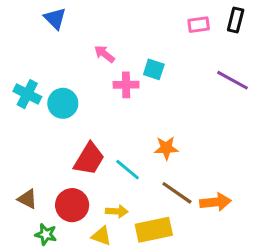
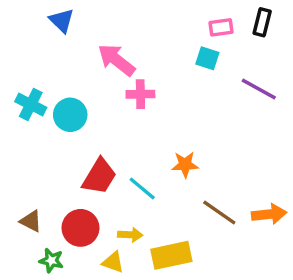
pink arrow: (104, 54) -> (116, 60), size x1.6
cyan square: (154, 69) -> (207, 58), moved
brown line: (177, 193) -> (219, 212), moved
orange arrow: (216, 202) -> (269, 214), moved

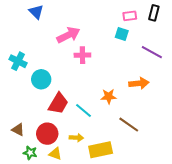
pink arrow: (116, 60) -> (68, 35), turned 115
cyan circle: (70, 115) -> (41, 79), moved
orange arrow: (269, 214) -> (139, 83), moved
yellow triangle: (113, 262) -> (55, 154), moved

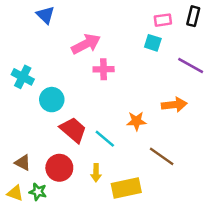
red trapezoid: (58, 103) -> (73, 130), turned -80
yellow arrow: (76, 138) -> (96, 173), turned 88
yellow triangle: (55, 154) -> (15, 193), moved

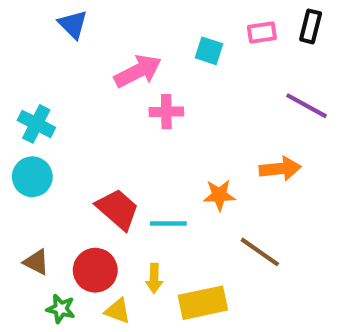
cyan square: (153, 43) -> (209, 51), moved
cyan circle: (52, 100) -> (32, 177), moved
cyan line: (105, 139) -> (168, 223), turned -40
yellow triangle: (15, 193) -> (118, 311), moved

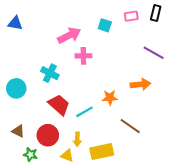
blue triangle: (73, 24) -> (15, 23), moved, turned -35
cyan cross: (36, 124) -> (50, 73), moved
cyan line: (168, 223) -> (84, 112), turned -30
yellow triangle: (118, 311) -> (67, 156), moved

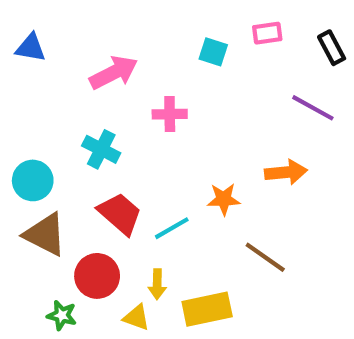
black rectangle: (156, 13) -> (332, 48), moved, turned -42
pink arrow: (69, 35) -> (114, 73), moved
brown triangle: (18, 131) -> (45, 234), moved, size x1.6

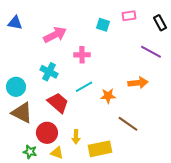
cyan line: (172, 228) -> (84, 87), moved
yellow triangle: (136, 317) -> (57, 153), moved

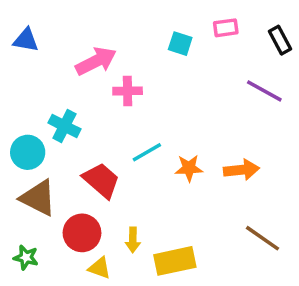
pink cross: (82, 55) -> (128, 91), moved
cyan cross: (49, 72) -> (64, 126), moved
orange arrow: (138, 83) -> (241, 170), moved
brown line: (128, 124) -> (263, 238), moved
green star: (30, 152) -> (26, 257), moved

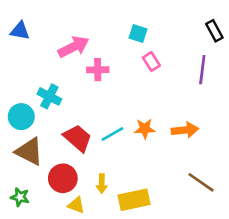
pink rectangle: (226, 28) -> (151, 62), moved, turned 66
purple line: (264, 91) -> (202, 70), turned 68
cyan line: (147, 152) -> (112, 134), moved

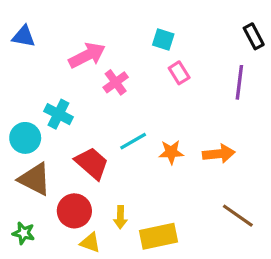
pink cross: (98, 70) -> (116, 82), turned -35
cyan line: (112, 134) -> (133, 141), moved

